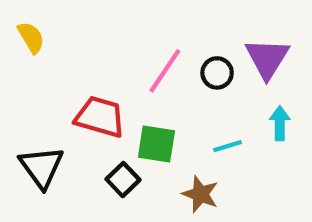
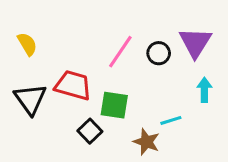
yellow semicircle: (31, 37) -> (27, 44), moved
cyan line: (228, 146) -> (171, 120), moved
black triangle: (41, 167) -> (30, 99), moved

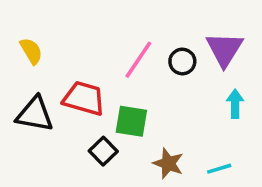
black triangle: (30, 99) -> (35, 114), turned -44
cyan line: (171, 120) -> (219, 169), moved

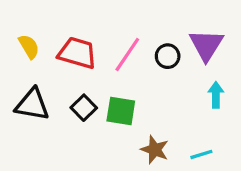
red trapezoid: (84, 98) -> (77, 53), moved
black square: (103, 151) -> (84, 108), moved

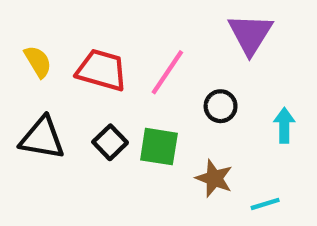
purple triangle: (206, 45) -> (250, 34), moved
black circle: (168, 56) -> (221, 106), moved
brown star: (155, 150) -> (214, 178), moved

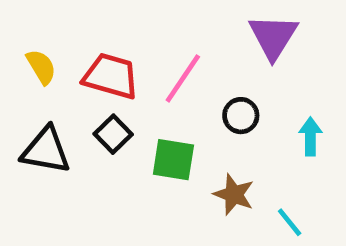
black square: (110, 142) -> (113, 134), moved
cyan line: (265, 204) -> (290, 222), turned 68

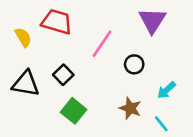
red trapezoid: (111, 76) -> (57, 22), moved
cyan arrow: (310, 136) -> (166, 90), moved, turned -132
green square: (173, 160) -> (74, 111), moved, turned 30

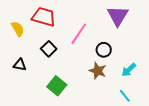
black square: (63, 75) -> (49, 49), moved
black triangle: (26, 84) -> (20, 65), size x0.6
brown star: (130, 108) -> (98, 71), moved

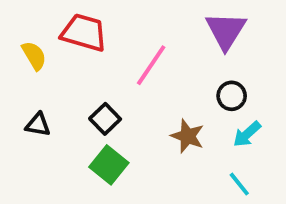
black square: (49, 49) -> (105, 119), moved
black circle: (104, 50) -> (232, 96), moved

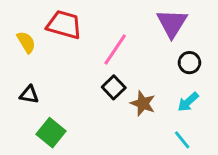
black circle: (232, 96) -> (189, 63), moved
black square: (105, 119) -> (114, 87), moved
green square: (109, 165) -> (51, 133), moved

